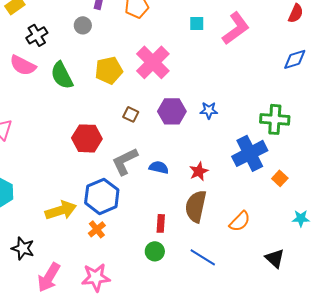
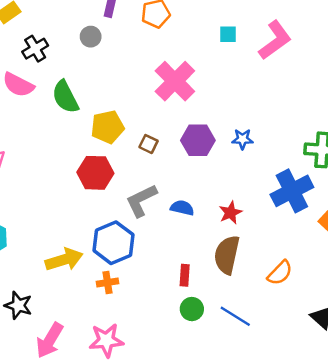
yellow pentagon: (109, 70) -> (107, 127), moved
orange cross: (97, 229) -> (107, 283), turned 30
green circle: (155, 251) -> (192, 309), moved

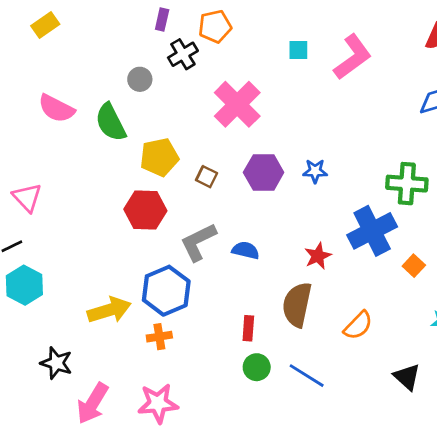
gray circle: (91, 37) -> (140, 79), moved
black cross: (35, 49) -> (183, 54), moved
red star: (230, 213) -> (318, 256), moved

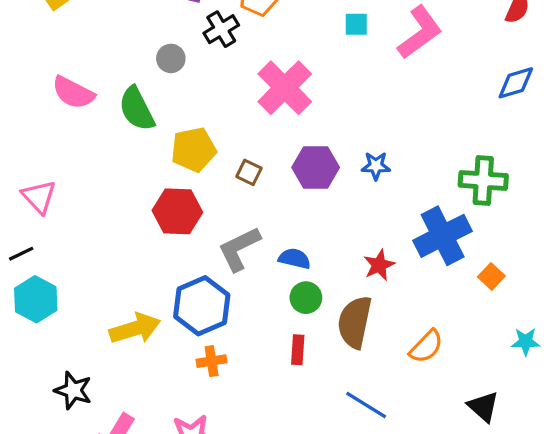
orange cross: (159, 337) -> (212, 361), moved
green circle: (257, 367) -> (306, 298), moved

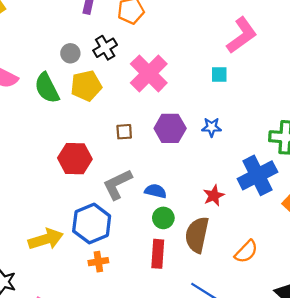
cyan square: (356, 24) -> (219, 75), moved
black cross: (221, 29) -> (105, 48), moved
yellow pentagon: (194, 150) -> (86, 86), moved
brown square: (249, 172) -> (124, 132), turned -30
red rectangle: (298, 350) -> (158, 254), size x1.4

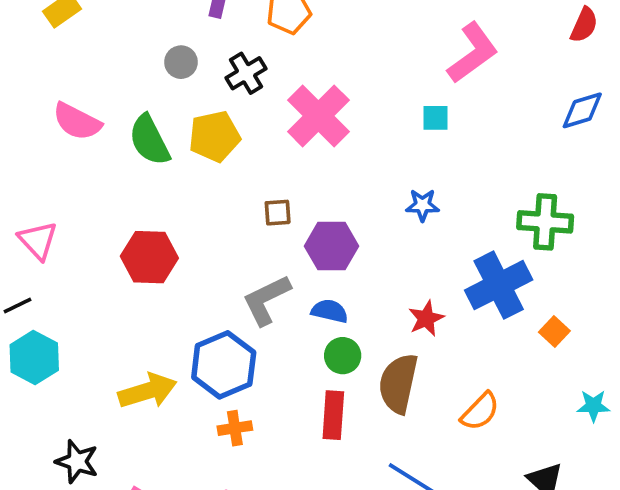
gray circle: (70, 53) -> (181, 62), moved
purple hexagon: (170, 128) -> (331, 246), moved
red hexagon: (75, 159) -> (149, 257), moved

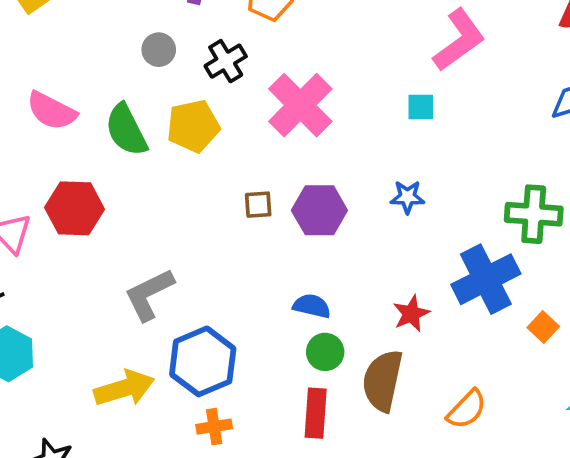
purple hexagon: (331, 246) -> (319, 210), moved
red hexagon: (149, 257) -> (75, 208), moved
gray L-shape: (266, 300) -> (149, 295), moved

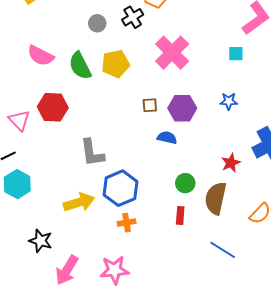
black cross: (226, 61) -> (133, 17), moved
gray L-shape: (149, 295) -> (92, 153), turned -72
blue semicircle: (312, 306) -> (167, 138), moved
red rectangle: (316, 413) -> (180, 215), size x0.7

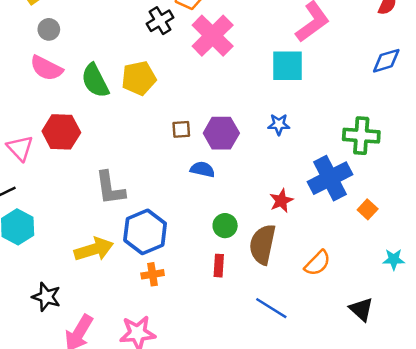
gray circle: (97, 23) -> (49, 29), moved
pink cross: (172, 53) -> (213, 36), moved
cyan square: (236, 54) -> (288, 66), size x1.8

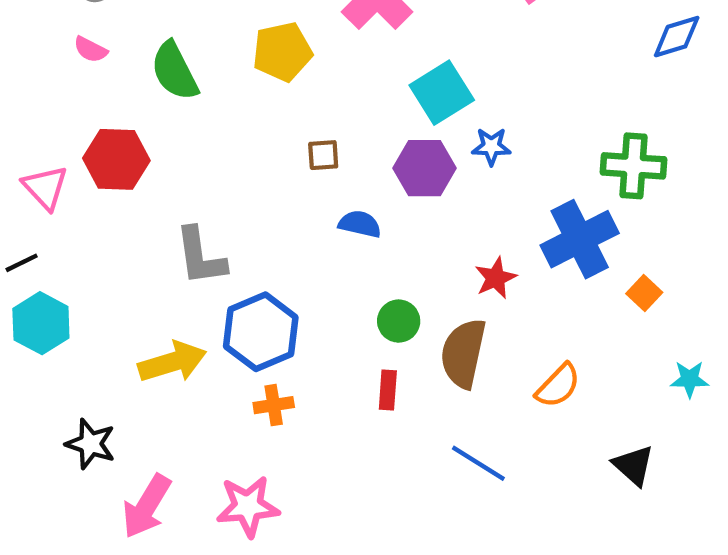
cyan square: (288, 66) -> (442, 93), moved, turned -32
pink semicircle: (46, 68) -> (91, 50), size x0.6
yellow pentagon: (139, 78) -> (282, 52), moved
purple hexagon: (221, 133) -> (424, 168), moved

